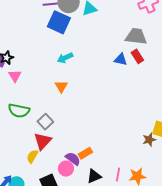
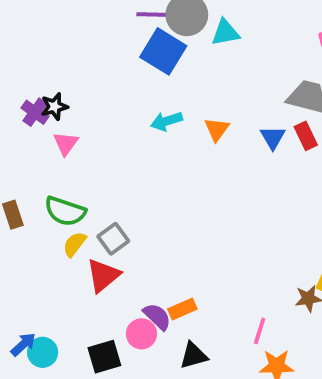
blue triangle: (121, 59) -> (273, 138), turned 40
orange triangle: (61, 86) -> (217, 129), moved
yellow semicircle: (32, 156) -> (74, 244), moved
pink line: (118, 174) -> (260, 331), moved

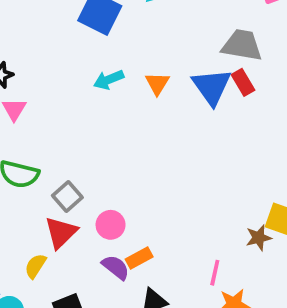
blue triangle: (273, 138) -> (212, 87), size x1.6
yellow semicircle: (74, 244) -> (35, 266), moved
pink circle: (141, 334) -> (111, 225), moved

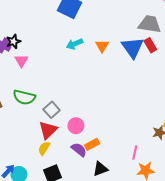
yellow semicircle: (35, 266) -> (44, 148), moved

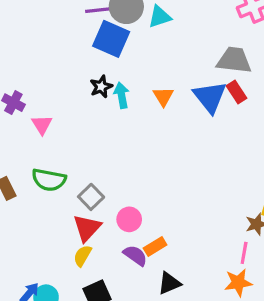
black star: (13, 41) -> (101, 87), moved
cyan arrow: (75, 44) -> (122, 95), turned 105
pink line: (135, 152) -> (244, 253), moved

